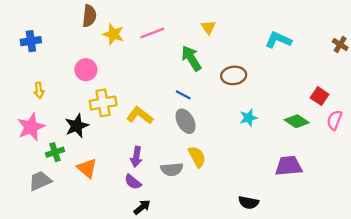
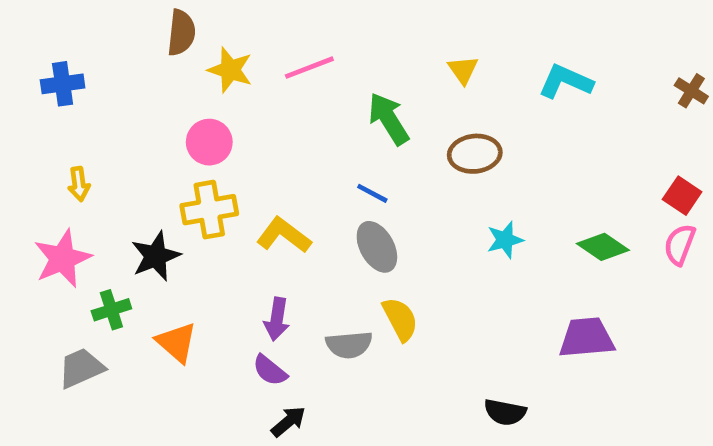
yellow triangle: (208, 27) -> (463, 70), moved
pink circle: (86, 70) -> (209, 142), moved
red square: (320, 96) -> (682, 196), moved

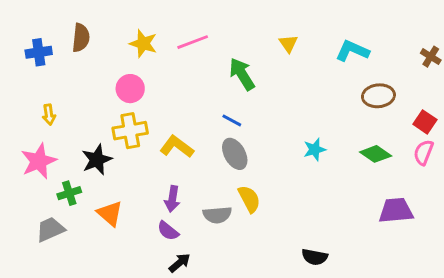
brown semicircle: (181, 33) -> (81, 38), moved
brown ellipse: (475, 154) -> (378, 96), moved
purple trapezoid: (587, 338) -> (396, 211), moved

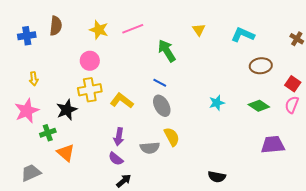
orange triangle: (110, 213) -> (66, 153), moved
gray trapezoid: (50, 229) -> (31, 173), moved

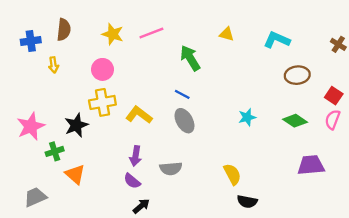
yellow triangle: (199, 30) -> (227, 34), turned -40
yellow arrow: (34, 79) -> (54, 65), moved
yellow semicircle: (172, 137) -> (232, 174), moved

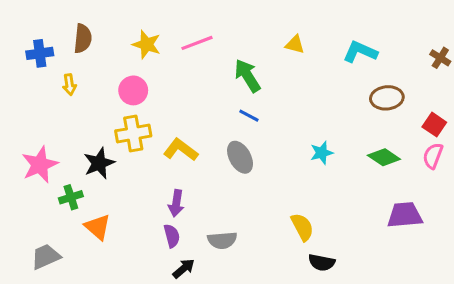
blue line: (182, 94) -> (249, 116), moved
gray semicircle: (171, 169) -> (222, 240), moved
purple semicircle: (132, 181) -> (172, 236), turned -144

